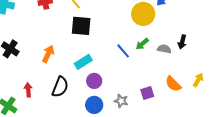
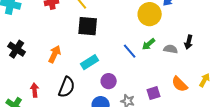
purple circle: (94, 81) -> (109, 81), moved

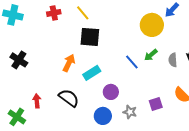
gray semicircle: (171, 49) -> (173, 60), turned -104
orange arrow: (55, 54) -> (69, 63), moved
black semicircle: (67, 87) -> (69, 98), turned -75

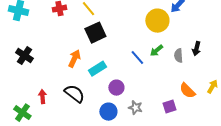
black square: (90, 37) -> (95, 33), turned -30
purple square: (156, 104) -> (169, 107), moved

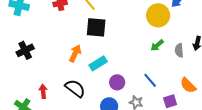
black square: (95, 33) -> (96, 27), turned 30
black cross: (24, 56) -> (25, 50), turned 30
blue line: (137, 58) -> (150, 80), moved

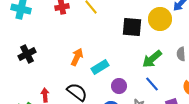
black square: (96, 27) -> (132, 27), moved
green arrow: (157, 45) -> (152, 59), moved, size x1.5

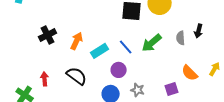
black cross: (27, 54) -> (48, 35), moved
blue line: (152, 84) -> (126, 47), moved

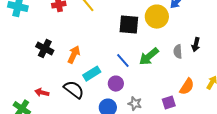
black cross: (48, 35) -> (45, 49), turned -36
cyan rectangle: (100, 51) -> (92, 74), moved
orange semicircle: (190, 73) -> (187, 87), turned -102
red arrow: (45, 79) -> (42, 93), turned -72

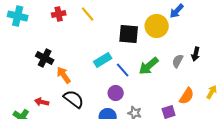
gray semicircle: (178, 52) -> (178, 61), turned 32
orange arrow: (74, 55) -> (64, 75), moved, turned -60
cyan rectangle: (92, 74) -> (103, 60), moved

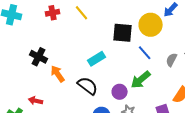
green arrow: (149, 66) -> (141, 80), moved
blue line: (123, 70) -> (145, 53), moved
purple circle: (116, 93) -> (120, 92), moved
black semicircle: (74, 99) -> (88, 86), moved

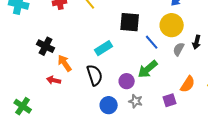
yellow circle: (151, 25) -> (172, 25), moved
black semicircle: (88, 86) -> (95, 75), turned 35
red arrow: (36, 101) -> (54, 80), moved

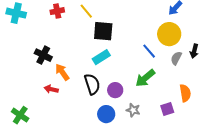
black square: (130, 22) -> (103, 31), moved
purple circle: (127, 81) -> (115, 90), moved
orange semicircle: (188, 84) -> (185, 93), turned -42

